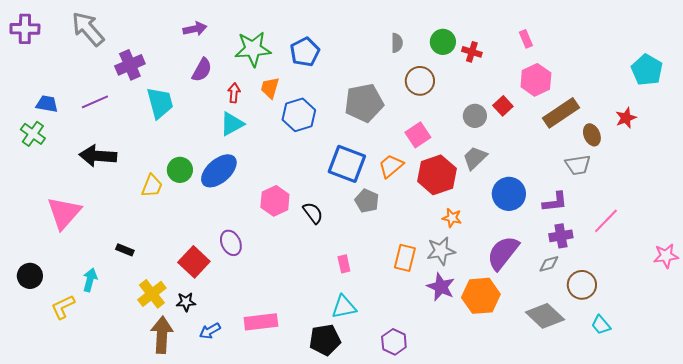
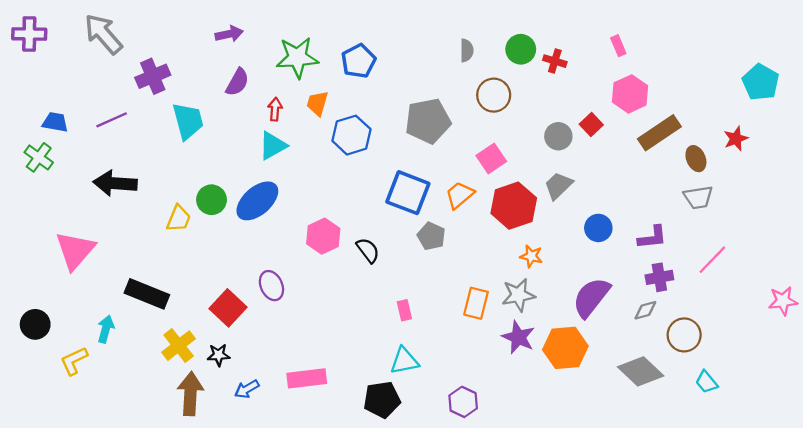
gray trapezoid: (578, 165) -> (698, 197), moved
blue circle: (509, 194) -> (598, 228), size x0.7
black rectangle: (125, 250) -> (147, 294), size x2.0

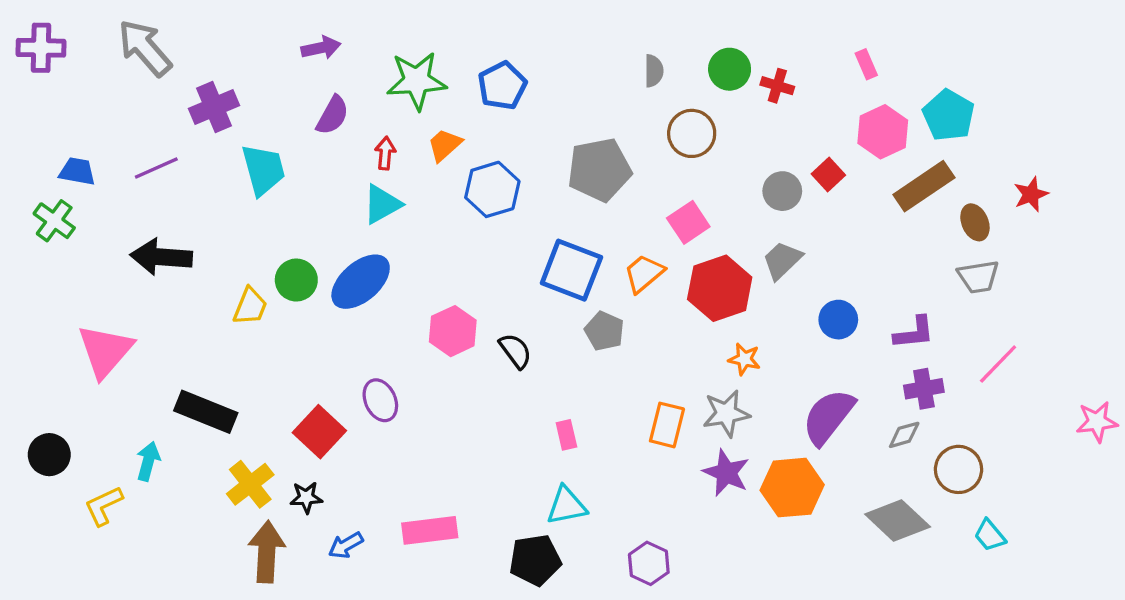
cyan pentagon: (761, 82) -> (949, 115), moved
orange trapezoid: (317, 103) -> (445, 145), turned 32

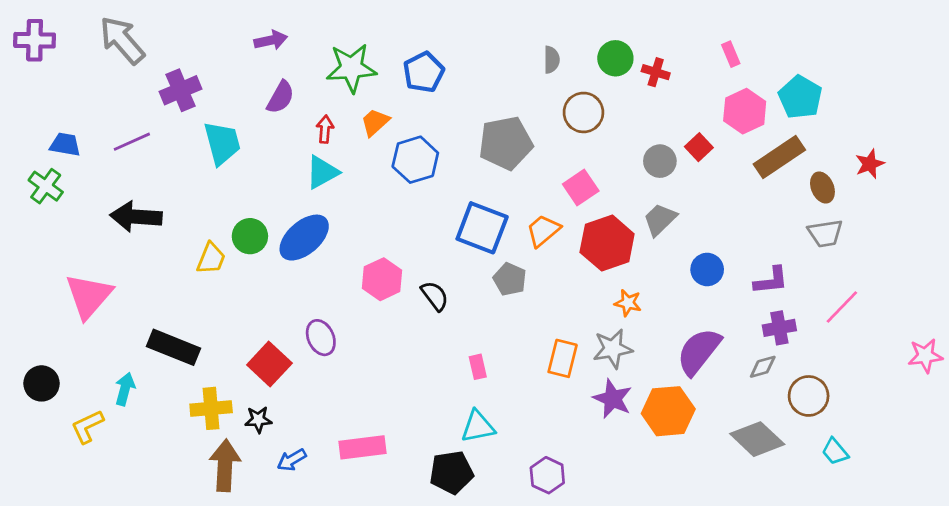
yellow cross: (250, 484) -> (211, 408), turned 33

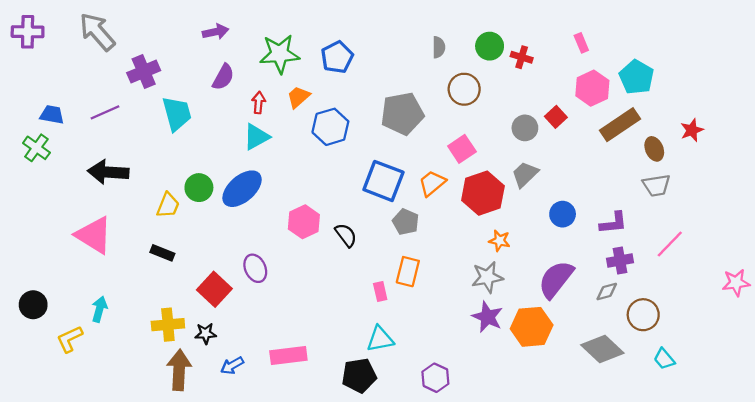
pink triangle: (89, 296) -> (94, 235), moved, turned -39
black rectangle: (174, 347) -> (162, 253), moved, size x0.6
orange rectangle: (563, 358) -> (408, 272), moved

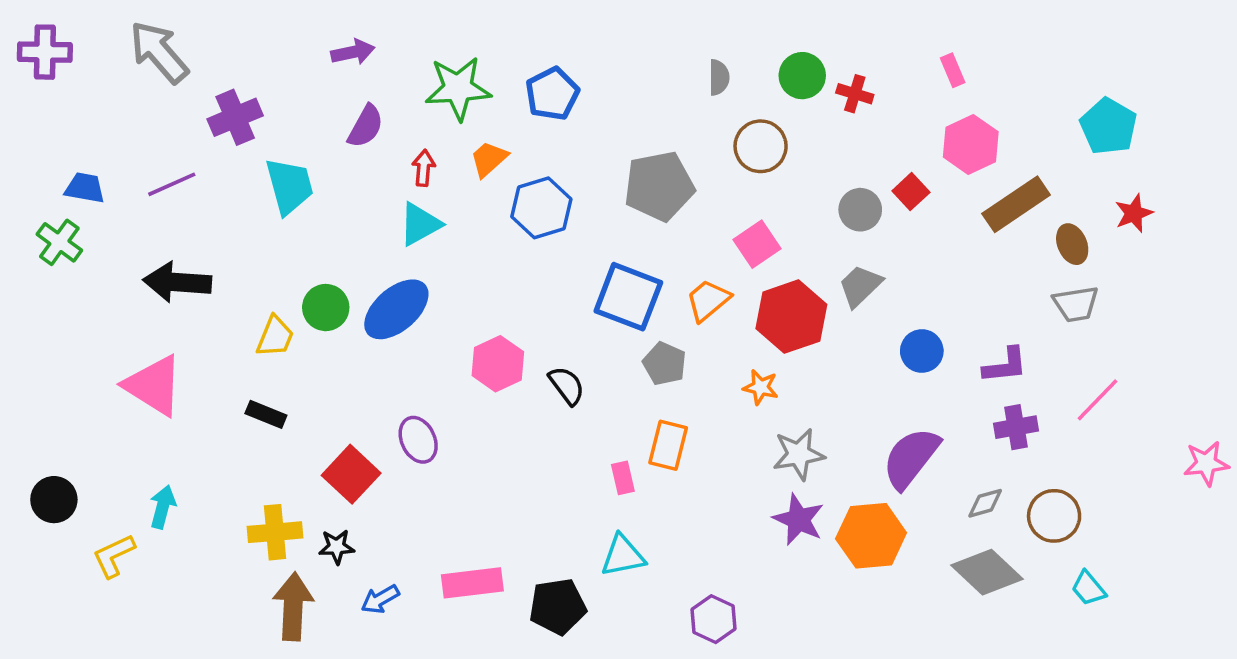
cyan pentagon: (637, 77) -> (1108, 126), moved
orange star: (500, 241) -> (761, 387), moved
gray diamond: (607, 291) -> (985, 503), moved
black pentagon: (359, 375) -> (558, 606), moved

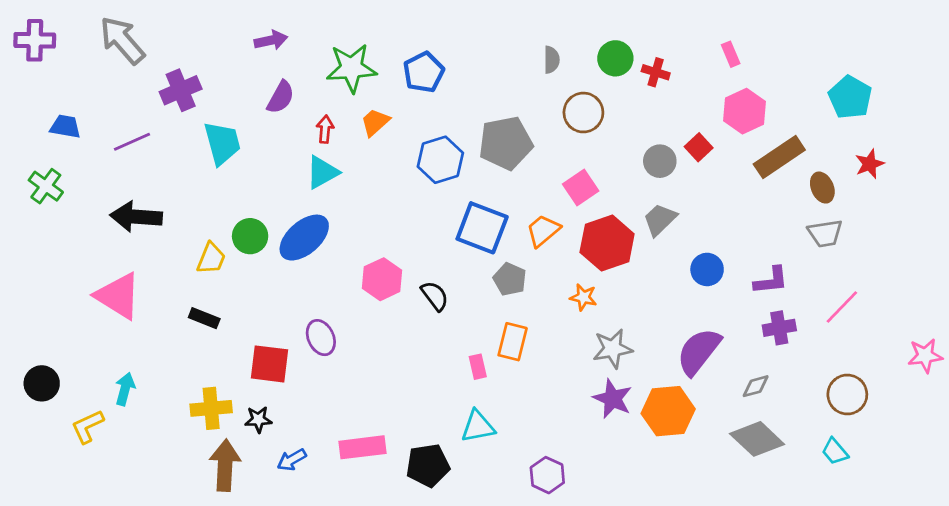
blue trapezoid: (85, 188) -> (65, 126), moved
blue hexagon: (541, 208) -> (440, 160), moved
red square: (351, 474) -> (269, 364), turned -36
brown circle: (1054, 516) -> (847, 395), moved

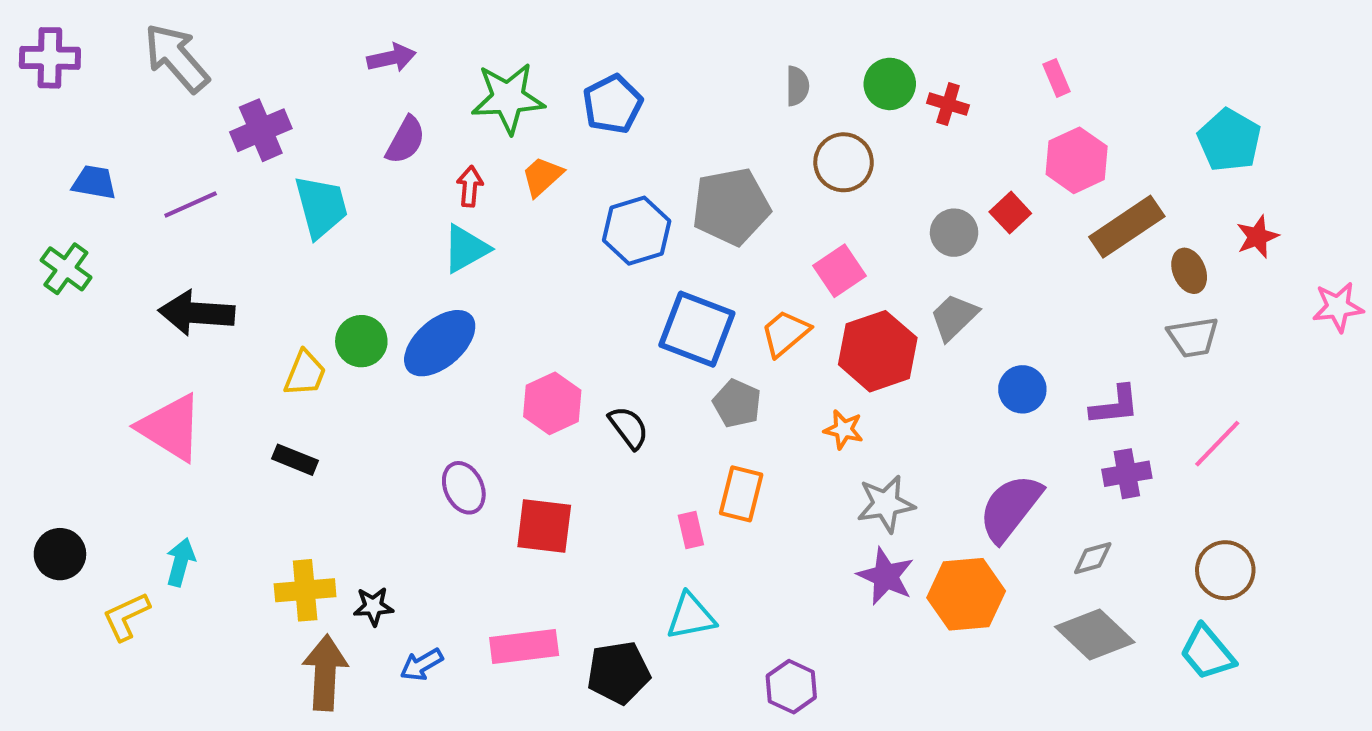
pink star: (925, 356) -> (1338, 307), moved
red square: (269, 364) -> (544, 526), moved
cyan trapezoid: (835, 451) -> (1207, 653), size x1.4

